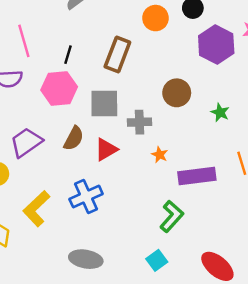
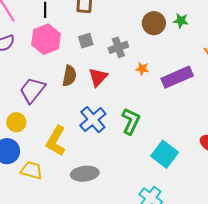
brown circle: (177, 93) -> (154, 23), moved
gray square: (104, 103) -> (86, 41), size x0.6
green L-shape: (172, 216) -> (131, 121), moved
gray ellipse: (86, 259) -> (85, 174), moved
cyan square: (157, 260) -> (165, 154), size x1.5

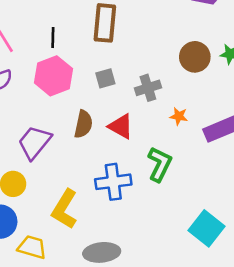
red triangle: (98, 77) -> (121, 126), turned -45
blue cross: (93, 120) -> (113, 182), turned 32
green L-shape: (131, 121) -> (160, 164), moved

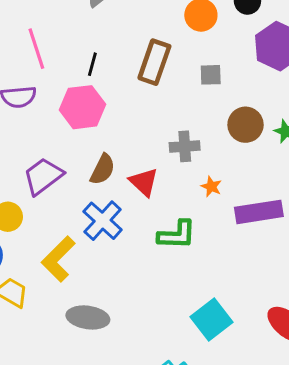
gray square: (105, 78) -> (211, 75), moved
green L-shape: (160, 164) -> (177, 235), turned 52
blue cross: (113, 182) -> (103, 221), moved, turned 36

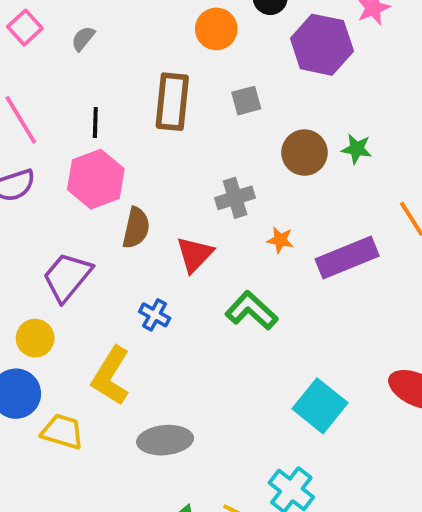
brown semicircle: (103, 169) -> (136, 228), moved
red triangle: (144, 182) -> (195, 254), turned 44
blue cross: (103, 221) -> (155, 315), size x0.6
green L-shape: (177, 235) -> (251, 310), turned -126

